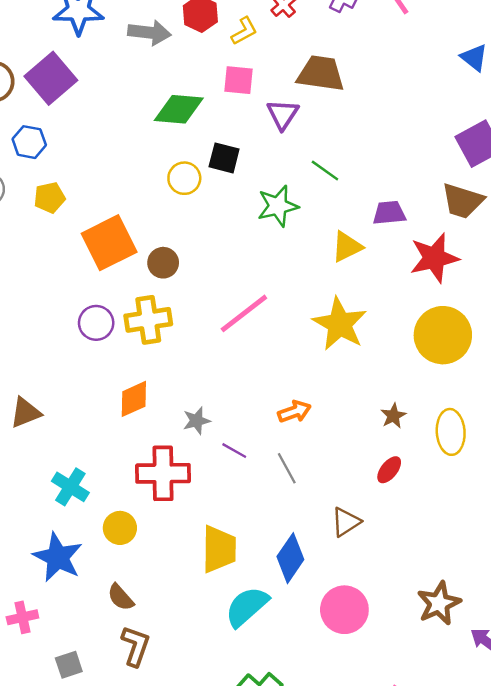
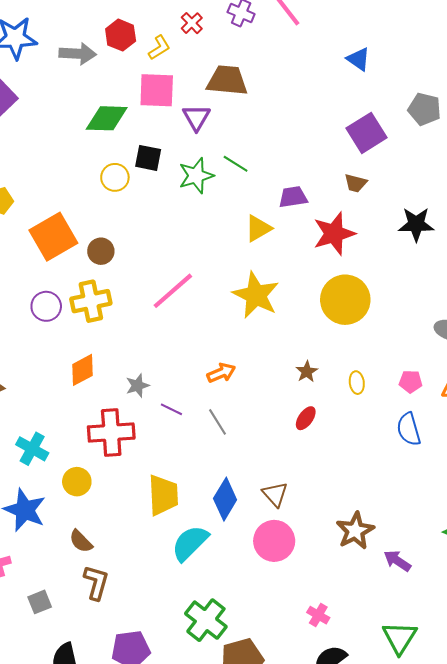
pink square: (239, 80) -> (157, 90), size x1.4
brown trapezoid: (462, 201) -> (356, 183), size x0.6
green star: (278, 206) -> (196, 176), moved
yellow ellipse: (451, 432) -> (357, 383), size x0.6
brown triangle: (346, 522) -> (275, 494), moved, turned -36

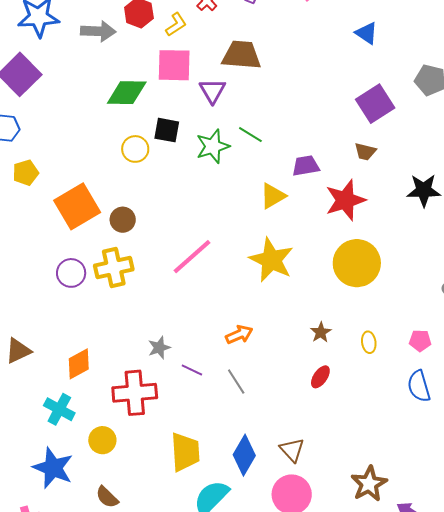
orange diamond: (82, 370) -> (79, 364), moved

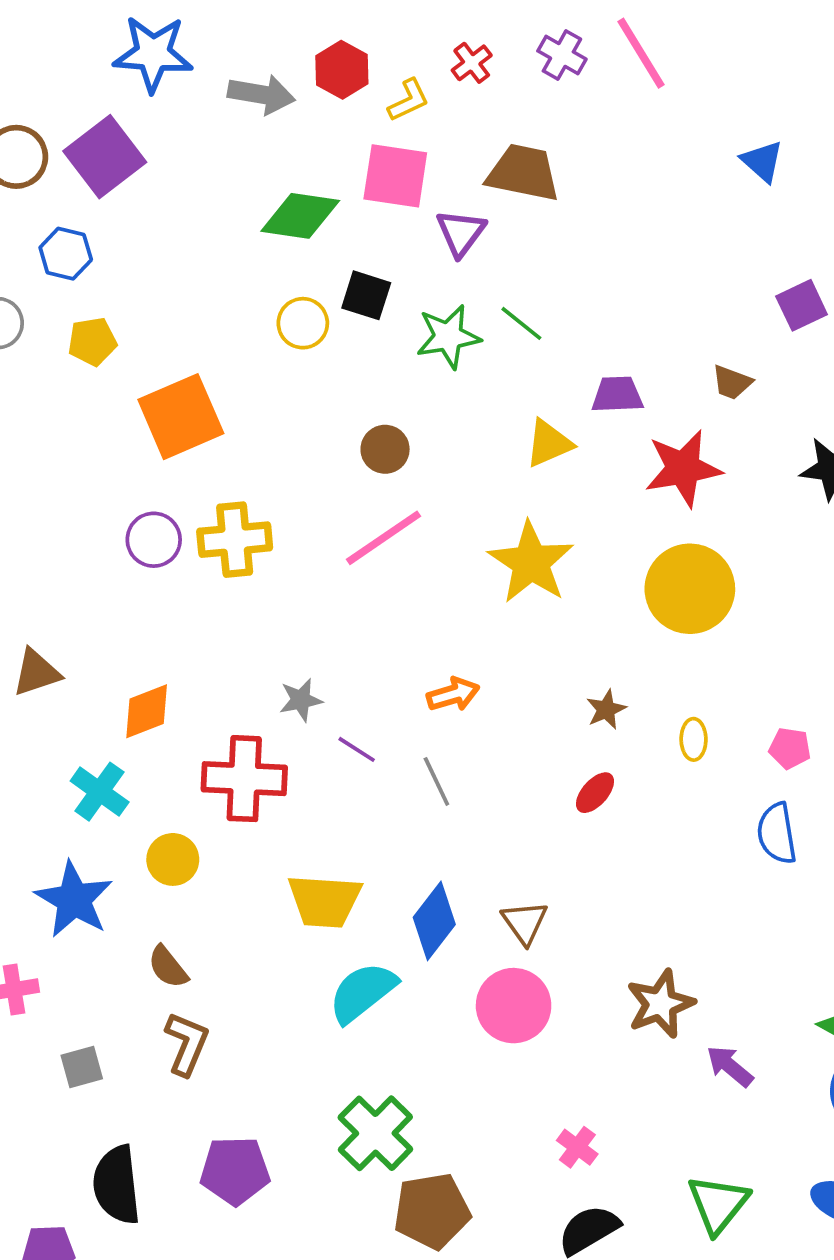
purple square: (375, 104) -> (802, 305), moved, size x0.7
brown circle: (123, 220) -> (385, 449), moved
yellow trapezoid: (185, 452) -> (324, 901), turned 90

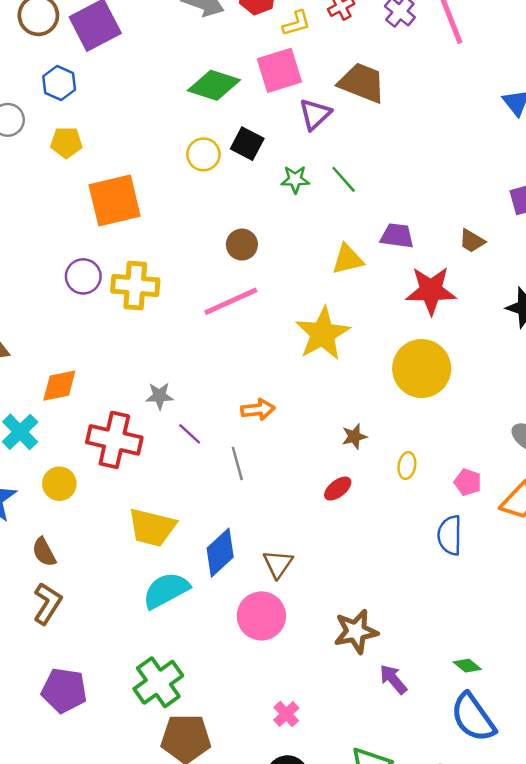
pink square: (395, 176) -> (279, 70), turned -36
green star: (448, 337) -> (295, 179), size x0.7

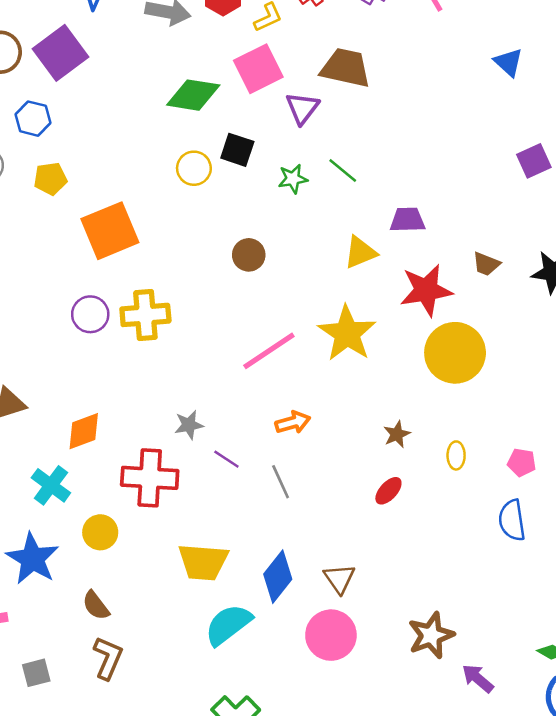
brown trapezoid: (472, 241) -> (486, 264), moved
red star: (431, 291) -> (426, 290), moved
pink line: (231, 301) -> (269, 351), moved

